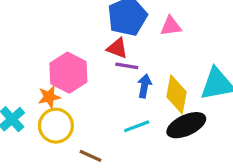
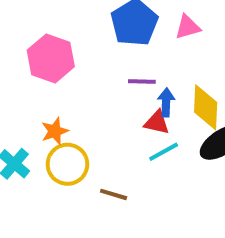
red triangle: (117, 48) -> (157, 122), moved
pink hexagon: (68, 73) -> (51, 58), moved

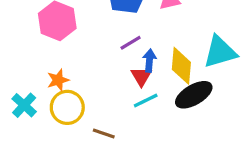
purple line: (142, 81) -> (131, 43), turned -35
red triangle: (157, 122) -> (141, 76), turned 45

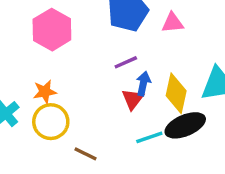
cyan line: (146, 100) -> (149, 137), moved

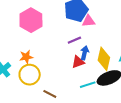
pink triangle: (172, 23) -> (89, 21), moved
red triangle: (133, 99) -> (78, 62), turned 32

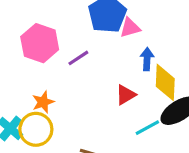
purple line: (74, 40) -> (78, 58), moved
blue arrow: (85, 53) -> (147, 59), moved
yellow circle: (30, 75) -> (36, 129), moved

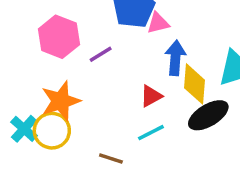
blue arrow: (147, 59) -> (175, 58), size x1.4
orange star: (43, 102) -> (61, 101), size x1.6
cyan line: (147, 128) -> (151, 133), moved

